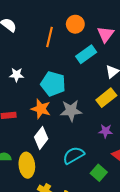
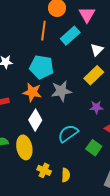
orange line: (49, 37) -> (43, 31), moved

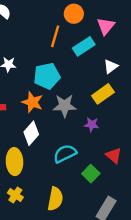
cyan pentagon: (41, 67) -> (47, 76), turned -30
purple star: (96, 107) -> (92, 125), moved
yellow cross: (44, 170) -> (15, 195), moved
yellow semicircle: (66, 175) -> (55, 199), size x1.5

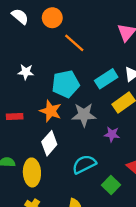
orange circle: (74, 14) -> (52, 18), moved
orange line: (55, 36) -> (74, 43), turned -65
cyan rectangle: (84, 46) -> (106, 79), moved

